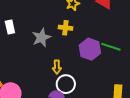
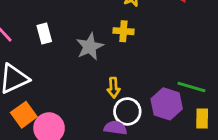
green line: (111, 47) -> (191, 87), moved
purple hexagon: (90, 49) -> (167, 104), moved

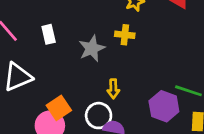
white circle: (127, 111) -> (99, 116), moved
orange square: (24, 115) -> (59, 108), moved

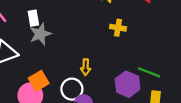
yellow cross: (125, 35) -> (118, 28), moved
gray star: (92, 48) -> (40, 34), moved

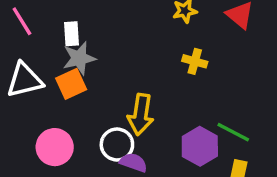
yellow arrow: (86, 67) -> (141, 114), size x1.6
orange square: (39, 81) -> (71, 84), moved

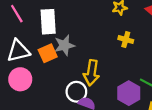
white rectangle: (71, 34) -> (48, 22), size x1.6
gray star: (79, 58) -> (64, 45), moved
pink circle: (55, 147) -> (20, 79), moved

